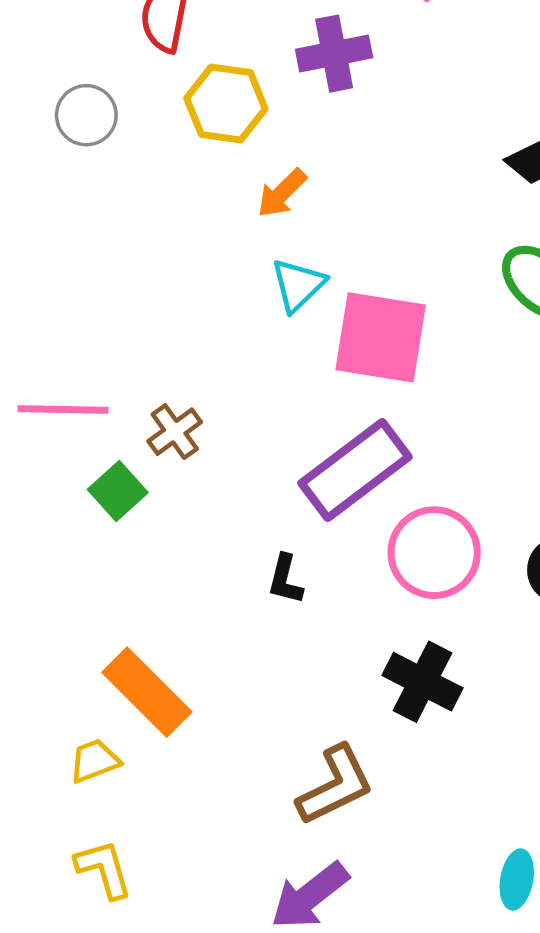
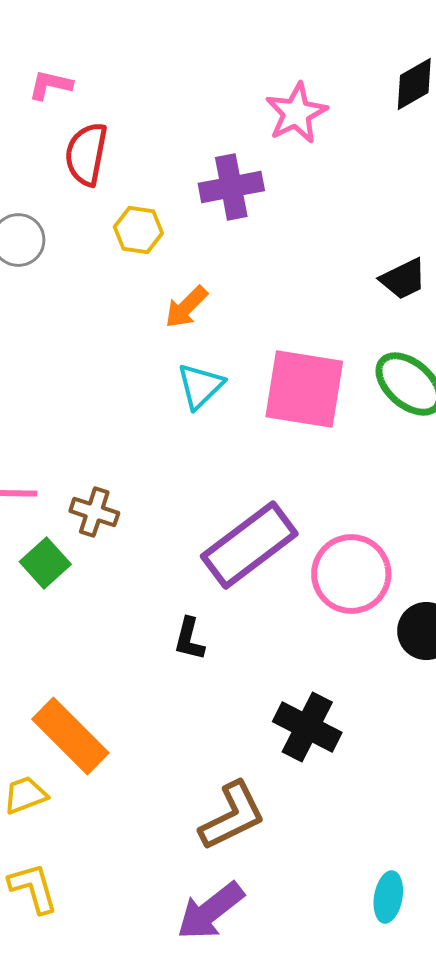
yellow hexagon: (226, 104) -> (138, 230), size x0.7
pink square: (381, 337) -> (304, 389), moved
brown cross: (175, 432) -> (94, 512), turned -36
pink circle: (434, 553) -> (351, 574), moved

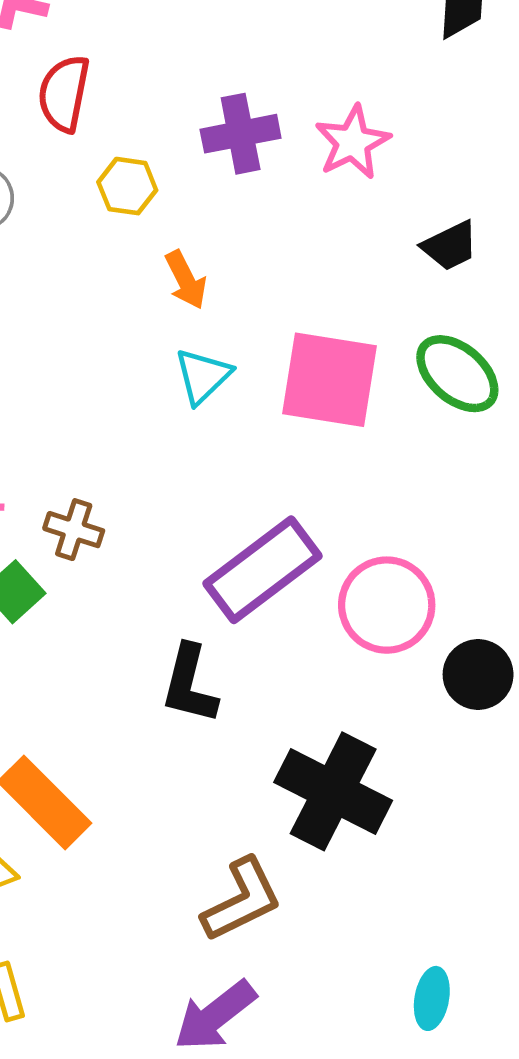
pink star: (296, 113) -> (353, 142), moved
orange arrow: (186, 307) -> (186, 280), turned -72
black L-shape: (189, 639) -> (189, 684), size x1.5
black cross: (307, 727) -> (333, 791), size x1.4

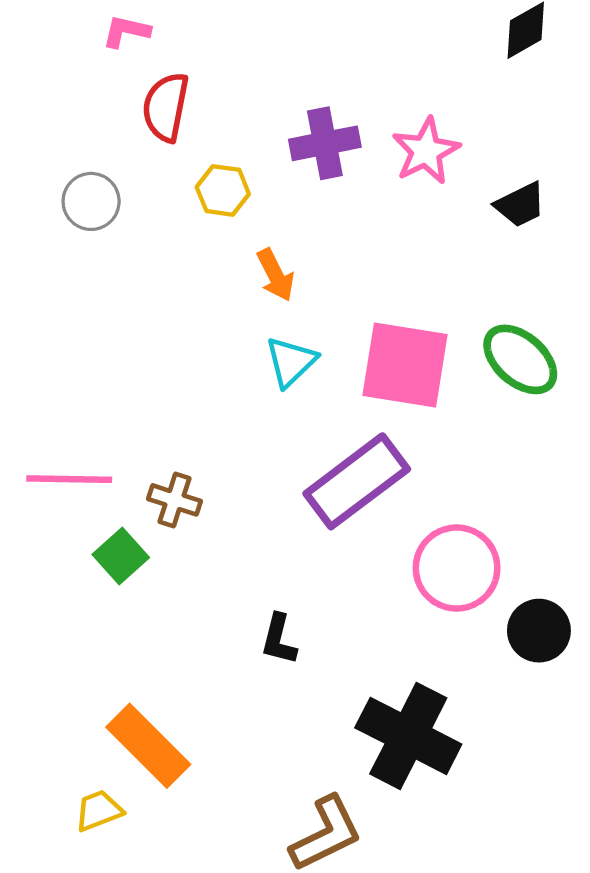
black trapezoid: (450, 246) -> (520, 205), moved
purple rectangle: (262, 570) -> (357, 481), moved
black L-shape: (189, 684) -> (279, 639), size x0.7

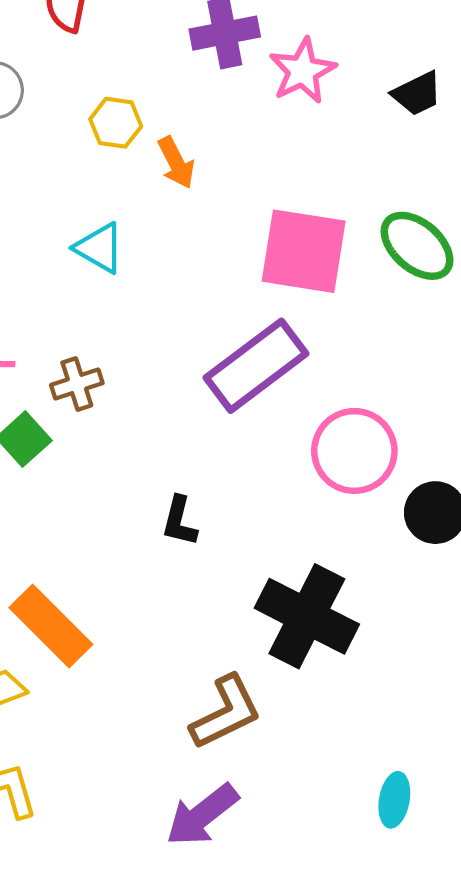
pink star: (426, 151) -> (303, 71), moved
yellow hexagon: (223, 190) -> (116, 123), moved
cyan triangle: (291, 362) -> (100, 248), moved, turned -46
brown cross: (175, 500) -> (77, 384), turned -36

